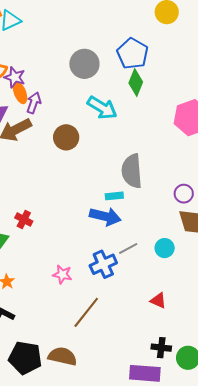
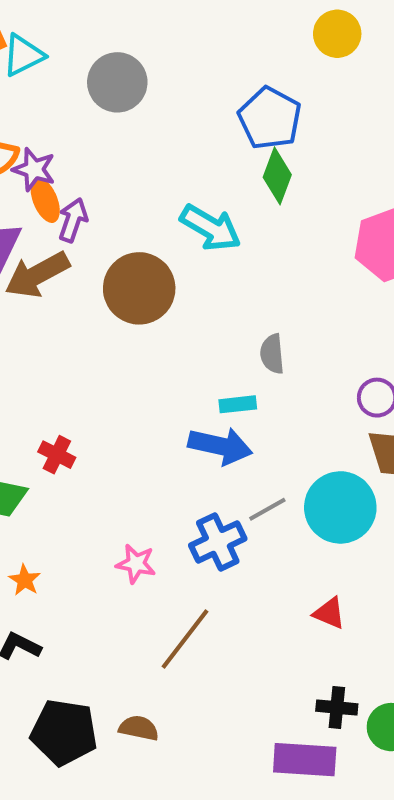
gray circle: (84, 64) -> (117, 82), moved
brown circle: (66, 137) -> (139, 288), size x1.4
gray semicircle: (132, 171) -> (272, 354), size x0.6
cyan circle: (165, 248) -> (340, 507), size x1.8
brown semicircle: (62, 356) -> (139, 728), size x0.7

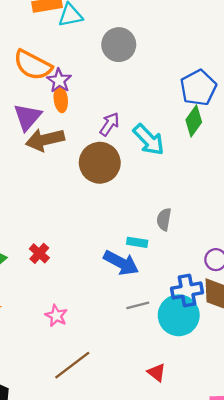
purple arrow: (73, 220) -> (110, 124), moved
red cross: (57, 455) -> (39, 253), moved
blue cross: (218, 542) -> (187, 290), moved

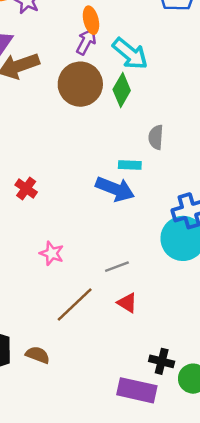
orange ellipse: (61, 99) -> (91, 20), moved
green diamond: (194, 121) -> (122, 90), moved
gray line: (138, 305) -> (117, 267), moved
red triangle: (157, 372) -> (127, 303), moved

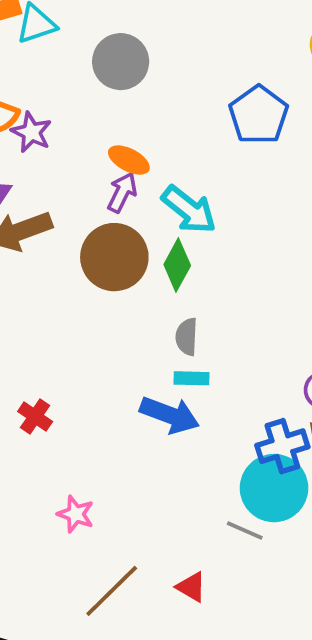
orange ellipse: (91, 20) -> (129, 160), turned -48
gray semicircle: (156, 137) -> (187, 337), moved
gray line: (117, 267) -> (245, 531), moved, turned 45

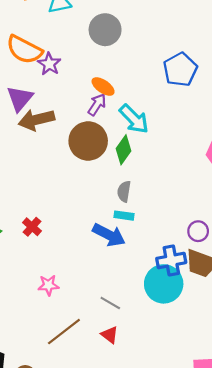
pink star: (76, 514) -> (48, 285), turned -30
gray line: (245, 531) -> (110, 303), moved

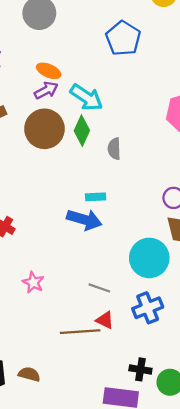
purple arrow: (97, 105) -> (46, 90), turned 40
gray semicircle: (124, 191) -> (114, 149), moved
blue cross: (171, 260) -> (148, 308), moved
pink star: (48, 285) -> (33, 282), turned -30
brown line: (64, 332) -> (80, 332), moved, turned 45

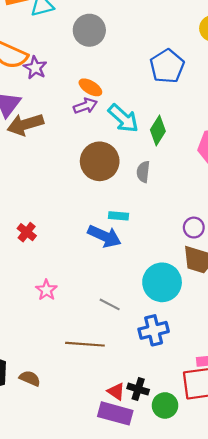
brown circle: (44, 129) -> (100, 161), moved
green diamond: (82, 131) -> (158, 131), moved
red triangle: (105, 320) -> (116, 391), moved

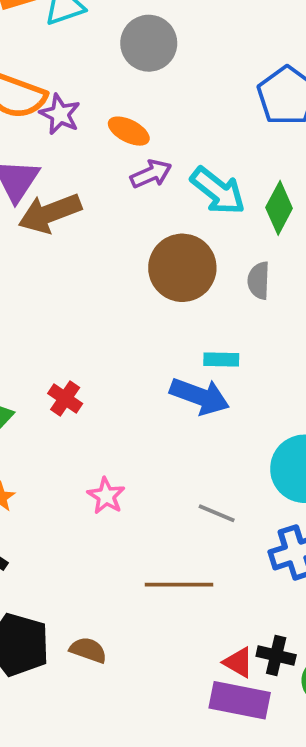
orange ellipse: (90, 87) -> (129, 131), moved

